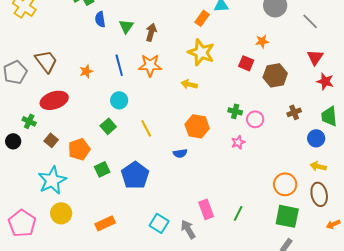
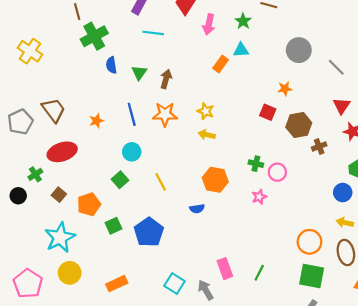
yellow star: (201, 52) -> (206, 111), moved, size x0.6
brown cross: (294, 112) -> (319, 146), moved
green cross: (29, 121) -> (35, 174), turned 32

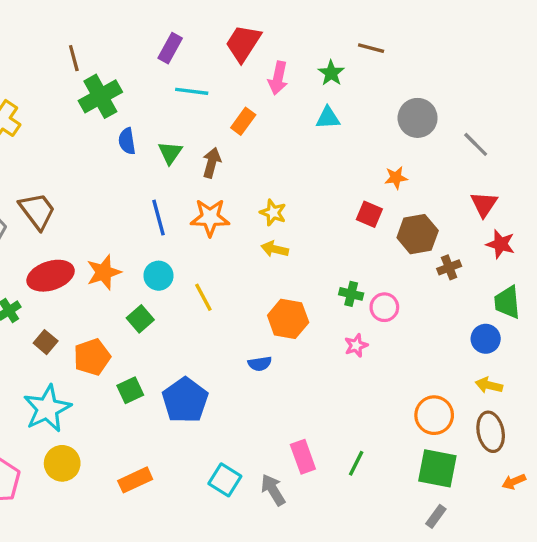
orange rectangle: (221, 64) -> (243, 121), moved
orange star: (96, 121) -> (104, 272), moved, size x1.5
yellow line: (161, 182) -> (203, 297), moved

